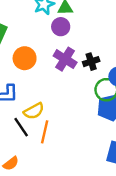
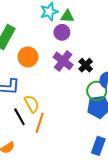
black cross: (91, 62) -> (86, 65), turned -32
yellow semicircle: (34, 111) -> (32, 104), turned -96

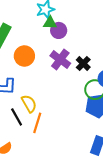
green triangle: (67, 16) -> (50, 23), moved

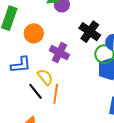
purple cross: (60, 60) -> (59, 53), moved
black cross: (83, 64) -> (90, 32), size x1.5

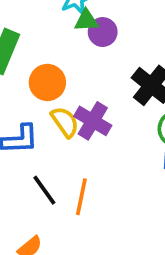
yellow semicircle: (45, 77) -> (65, 122), moved

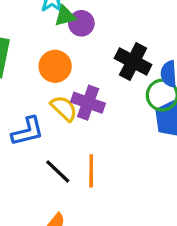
orange circle: (47, 82) -> (55, 66), moved

